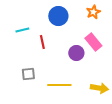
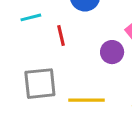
gray square: (28, 74) -> (40, 84), size x1.6

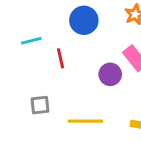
gray square: (40, 84) -> (40, 105), size x0.6

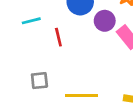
purple circle: (110, 74) -> (105, 21), moved

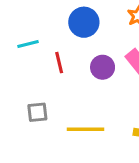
purple circle: (105, 21) -> (103, 67), moved

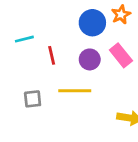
blue circle: (84, 22) -> (92, 23), moved
yellow line: (85, 129) -> (75, 91), moved

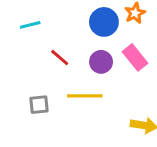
cyan line: (24, 39) -> (30, 25), moved
red line: (52, 55) -> (60, 57), turned -36

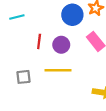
red line: (60, 57) -> (39, 41), turned 56
purple circle: (101, 62) -> (61, 45), moved

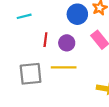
gray square: (24, 77) -> (31, 74), size x1.6

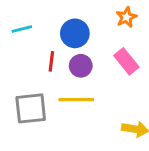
blue circle: (77, 14) -> (75, 33), moved

